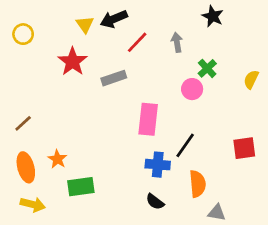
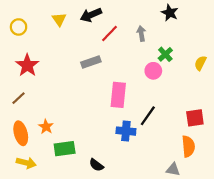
yellow triangle: (85, 24) -> (59, 19), moved
red star: (73, 62) -> (27, 65), moved
orange semicircle: (198, 184) -> (188, 146), moved
black semicircle: (155, 202) -> (96, 165), moved

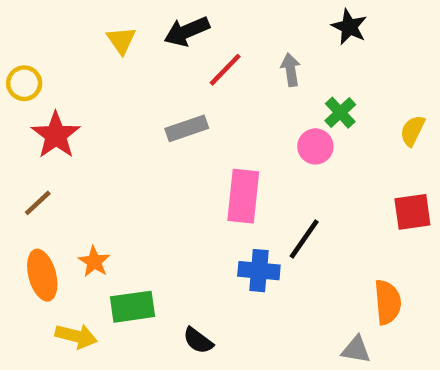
yellow circle: (19, 27) -> (24, 83), moved
red square: (195, 118) -> (412, 212), moved
yellow arrow: (26, 163) -> (76, 336), moved

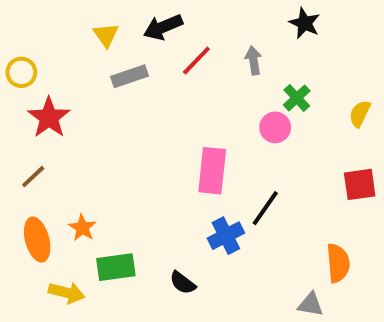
gray rectangle: (187, 128) -> (130, 76), moved
blue cross: (259, 271) -> (226, 236), turned -32
black semicircle: (198, 341) -> (183, 283), moved

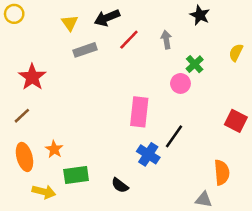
yellow circle: (21, 72) -> (14, 14), moved
yellow semicircle: (360, 114) -> (236, 53), moved
red square: (360, 184) -> (236, 121), turned 35
blue cross: (226, 236) -> (148, 154), turned -30

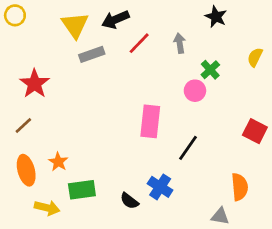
yellow triangle: (70, 23) -> (75, 25), size x1.5
blue cross: (148, 154) -> (160, 187), moved

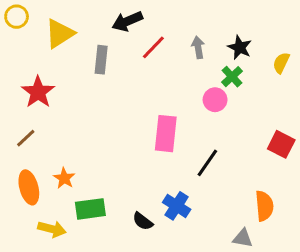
black star: (216, 17) -> (240, 47), moved
yellow triangle: (75, 25) -> (60, 34), moved, turned 32
gray rectangle: (92, 54) -> (101, 60), turned -65

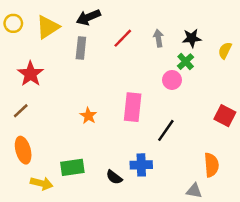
yellow circle: (17, 17) -> (13, 23), moved
black arrow: (127, 21) -> (88, 17), moved
black star: (240, 47) -> (192, 38), turned -30
orange star: (64, 178) -> (88, 116), moved
blue cross: (177, 206) -> (141, 165), turned -35

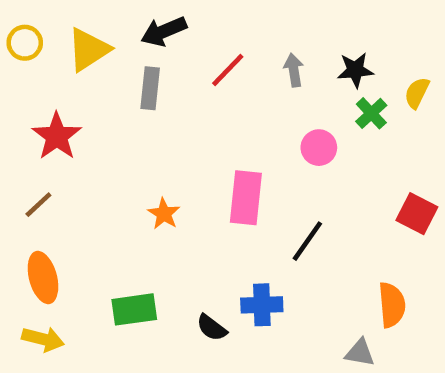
green cross: (186, 62) -> (371, 113), moved
yellow arrow: (42, 183) -> (43, 339), moved

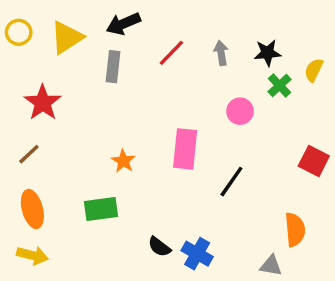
blue cross: (262, 305) -> (197, 254), moved, turned 32
green rectangle: (134, 309) -> (101, 209), moved

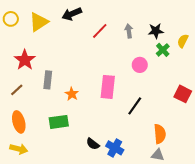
gray rectangle: (113, 67) -> (48, 80), moved
orange semicircle: (295, 230) -> (160, 134), moved

